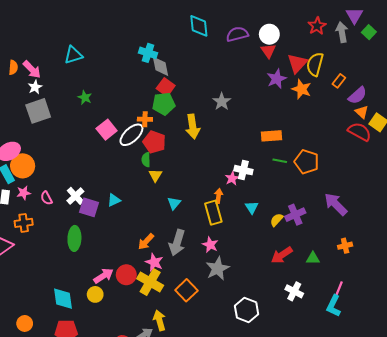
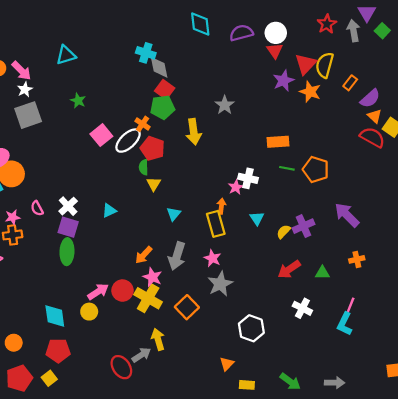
orange cross: (145, 119) -> (142, 124), turned 32
pink star: (24, 193) -> (13, 217), moved
purple square: (89, 207) -> (68, 227), moved

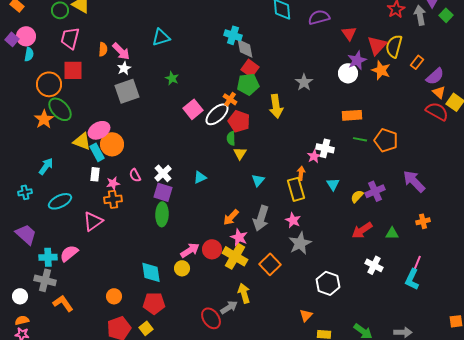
white circle: (276, 33) -> (348, 73), moved

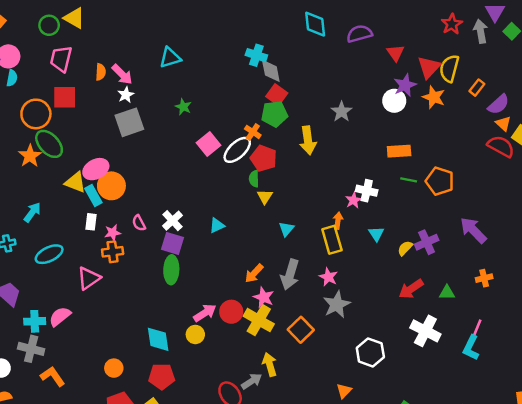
white cross: (374, 265) -> (425, 331), size x1.4

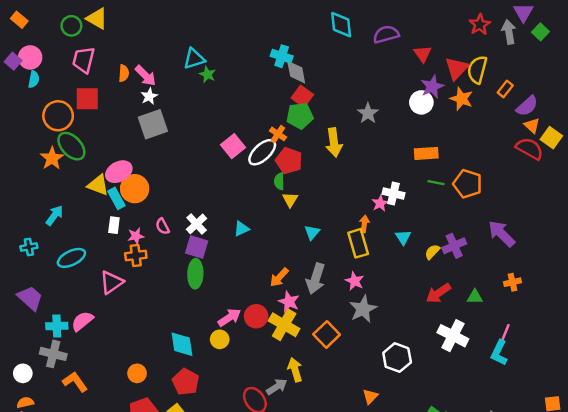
green star: (183, 107) -> (208, 74), moved
red pentagon: (162, 376) -> (186, 382), turned 30

